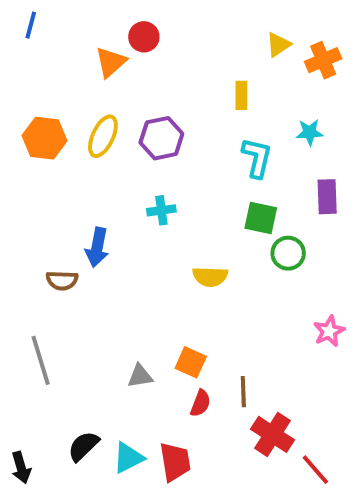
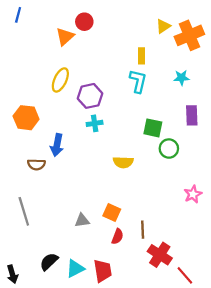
orange cross: (323, 60) -> (189, 35), size x1.4
orange hexagon: (44, 138) -> (26, 118), moved
purple hexagon: (161, 138) -> (90, 96), moved
cyan L-shape: (257, 158) -> (138, 81), moved

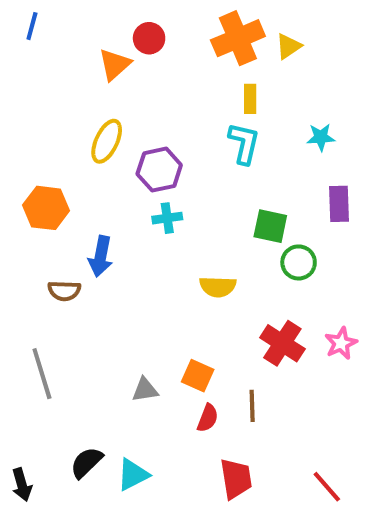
orange cross: (189, 35) -> (238, 38), moved
red cross: (160, 255) -> (282, 343), moved
red trapezoid: (103, 271) -> (236, 479), moved

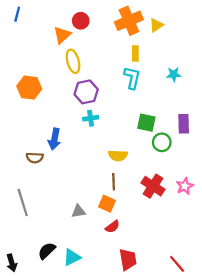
yellow ellipse: (107, 141) -> (73, 61), moved, turned -40
purple rectangle: (339, 204) -> (184, 124), moved
orange hexagon: (46, 208) -> (29, 88), moved
brown line: (252, 406) -> (114, 182), moved
red semicircle: (208, 418) -> (112, 227), turned 32

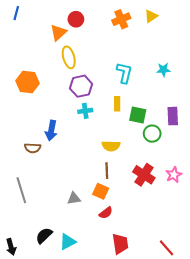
orange cross: (129, 21) -> (121, 19), size x0.7
yellow triangle: (156, 25) -> (151, 16), moved
yellow rectangle: (135, 54) -> (117, 104), moved

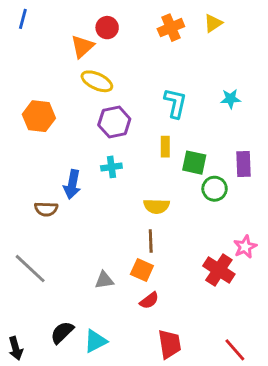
yellow ellipse: (69, 57) -> (97, 81), turned -50
cyan cross: (85, 111) -> (111, 167), moved
red cross: (144, 175) -> (219, 270), moved
gray line: (21, 190) -> (30, 269), turned -30

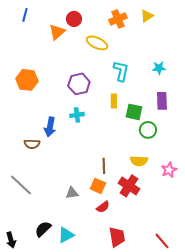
blue line: (23, 19) -> (25, 15), moved
yellow ellipse: (97, 81) -> (97, 43), moved
purple rectangle: (244, 164) -> (162, 101), moved
yellow semicircle: (156, 206) -> (139, 161), moved
red cross: (219, 270) -> (129, 186), moved

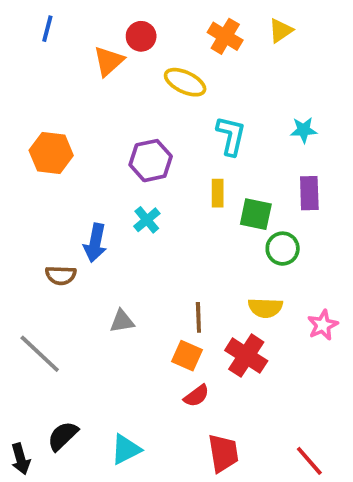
orange cross: (118, 19) -> (225, 36), turned -36
cyan cross: (77, 115) -> (147, 220), turned -32
gray triangle: (72, 193) -> (122, 321), moved
black semicircle: (43, 229) -> (63, 436), moved

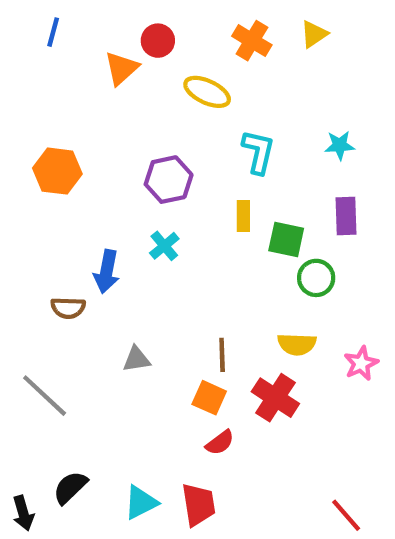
red trapezoid: (223, 453) -> (199, 505), moved

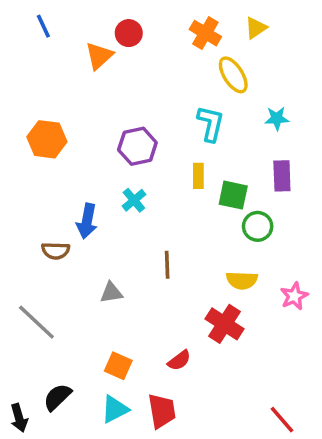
blue line: (53, 32) -> (43, 26), turned -40
yellow ellipse: (207, 92) -> (233, 75), moved, turned 33
brown line: (222, 355) -> (167, 265), moved
orange square: (209, 398) -> (118, 366), moved

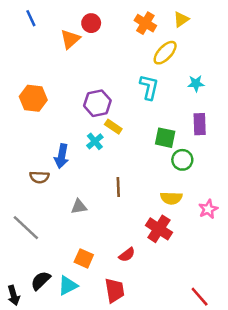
yellow ellipse: (233, 75) -> (165, 53), turned 75
yellow rectangle: (198, 176) -> (113, 127), moved, turned -56
cyan triangle: (115, 409) -> (68, 286), moved

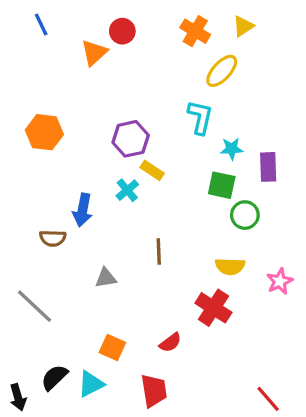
cyan star: (196, 83) -> (232, 149), moved

